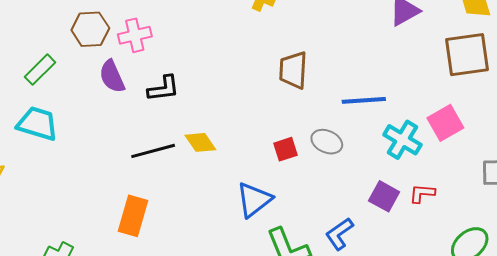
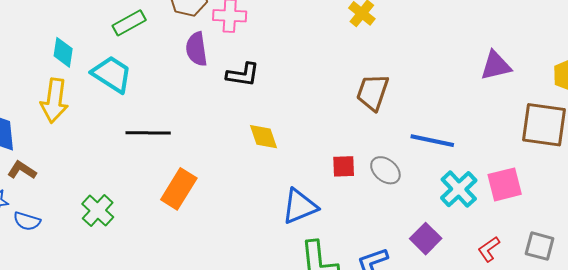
black line: (153, 151) -> (148, 133), moved
red L-shape: (422, 193) -> (489, 249), moved, turned -56

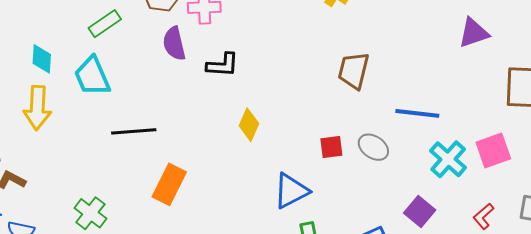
cyan trapezoid: (112, 74) -> (92, 76), turned -141
yellow diamond: (264, 137) -> (249, 125), turned 48

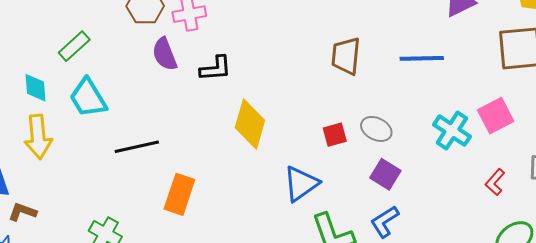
green rectangle: (105, 24) -> (74, 46), moved
blue line: (417, 113) -> (422, 58), moved
yellow diamond: (249, 125) -> (250, 124), size x1.5
purple square: (420, 211) -> (385, 174), moved

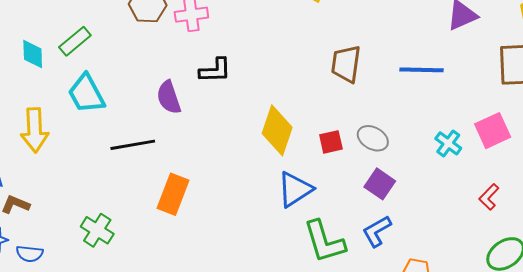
purple semicircle: (165, 54) -> (169, 97), moved
cyan diamond: (36, 88) -> (33, 54), moved
yellow diamond: (250, 124) -> (277, 130), moved
cyan cross: (452, 131) -> (448, 143), size x0.7

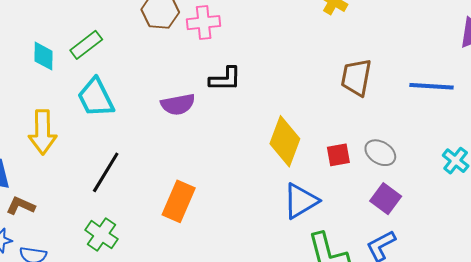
purple semicircle: (169, 97) -> (178, 104), turned -84
black line: (133, 145) -> (106, 172), moved, turned -51

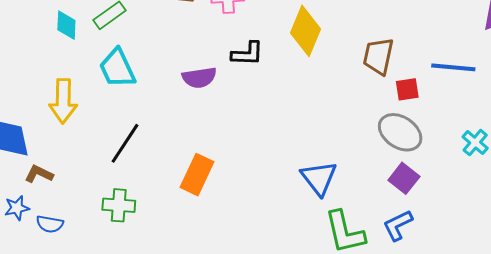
yellow diamond: (285, 141) -> (305, 31), moved
gray ellipse: (380, 153) -> (400, 132), size x1.4
red square: (338, 155) -> (407, 89), moved
blue triangle: (301, 201) -> (319, 178), turned -39
green cross: (101, 235) -> (119, 205), turned -32

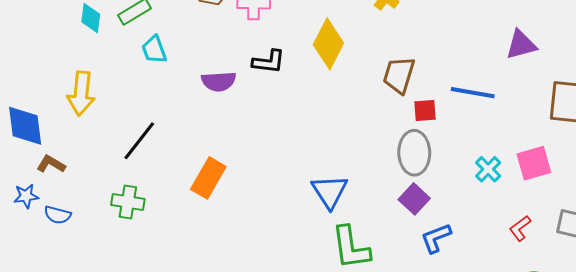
cyan trapezoid: (117, 68) -> (154, 50), moved, size x0.7
gray ellipse: (400, 132) -> (414, 153), turned 51
blue L-shape: (398, 225) -> (436, 238), moved

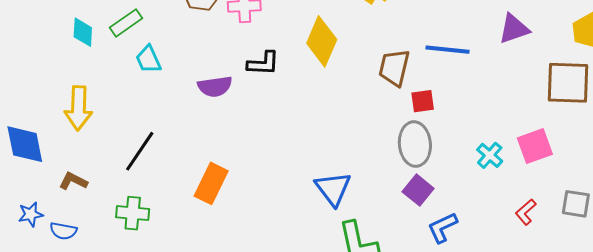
blue line: (473, 93) -> (448, 50), moved
brown L-shape: (51, 164) -> (73, 181), moved

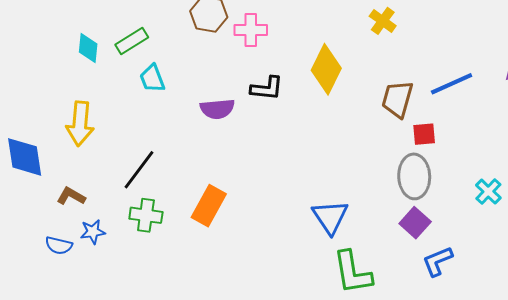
blue line: (448, 50) -> (452, 84), turned -33
green cross: (133, 213) -> (146, 215), moved
blue star: (31, 214) -> (93, 232), moved

